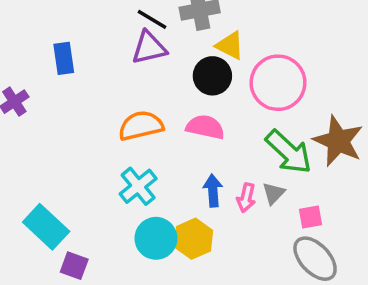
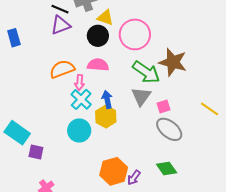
cyan cross: (138, 186) -> (81, 99), moved
gray triangle: (274, 193) -> (141, 96), size x1.5
pink arrow: (246, 198) -> (80, 82), moved
yellow hexagon: (194, 239) -> (106, 117), moved

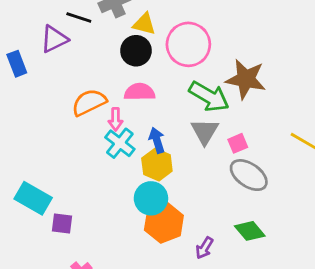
purple triangle: (61, 25) -> (54, 39), moved
cyan circle: (79, 131) -> (151, 198), moved
orange hexagon: (114, 171) -> (164, 223), moved

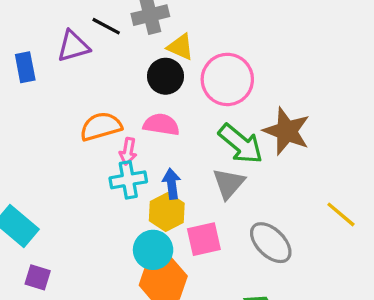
cyan cross: (120, 143) -> (128, 180), turned 32
pink square: (238, 143) -> (204, 239), moved, size x1.5
purple square: (62, 223) -> (38, 277), moved

